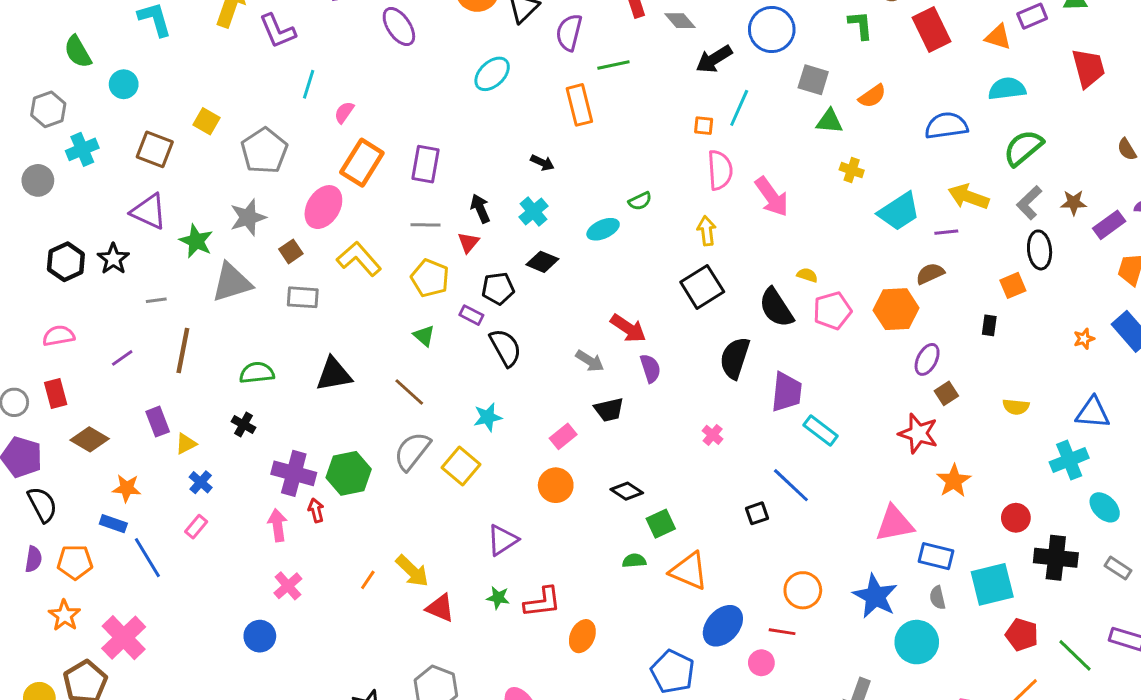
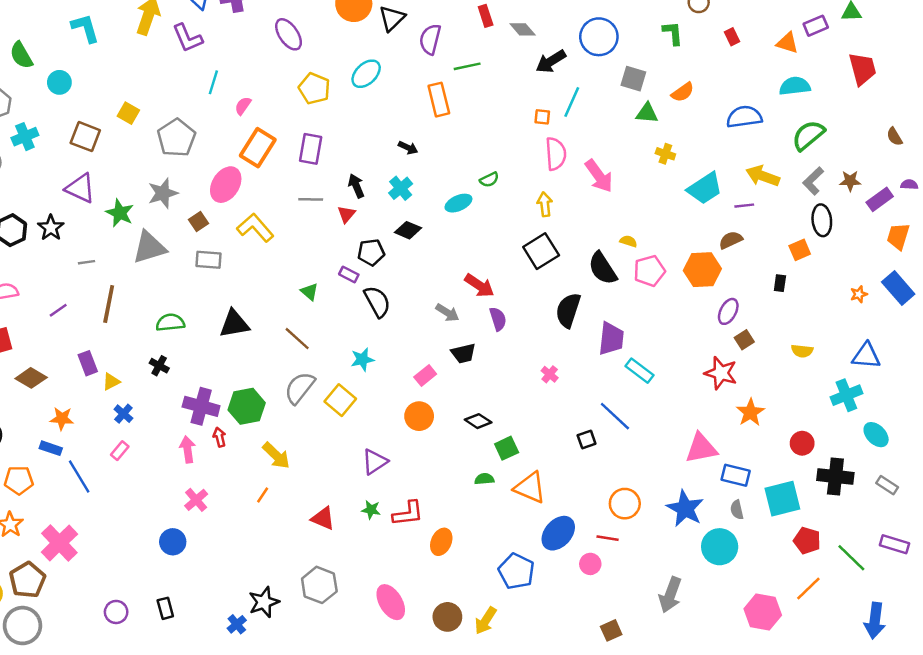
red rectangle: (932, 29) -> (732, 37), size x0.5
yellow pentagon: (430, 278) -> (314, 89), moved
yellow arrow: (412, 571) -> (276, 456), moved

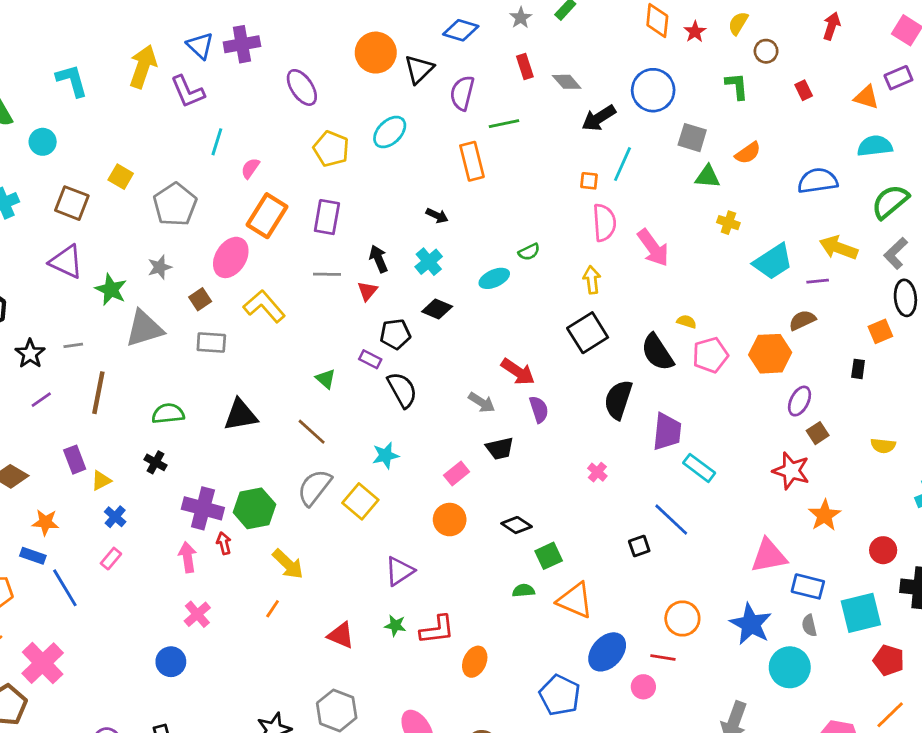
gray star: (163, 193) -> (160, 267), size x0.7
black star: (51, 228) -> (30, 354), moved

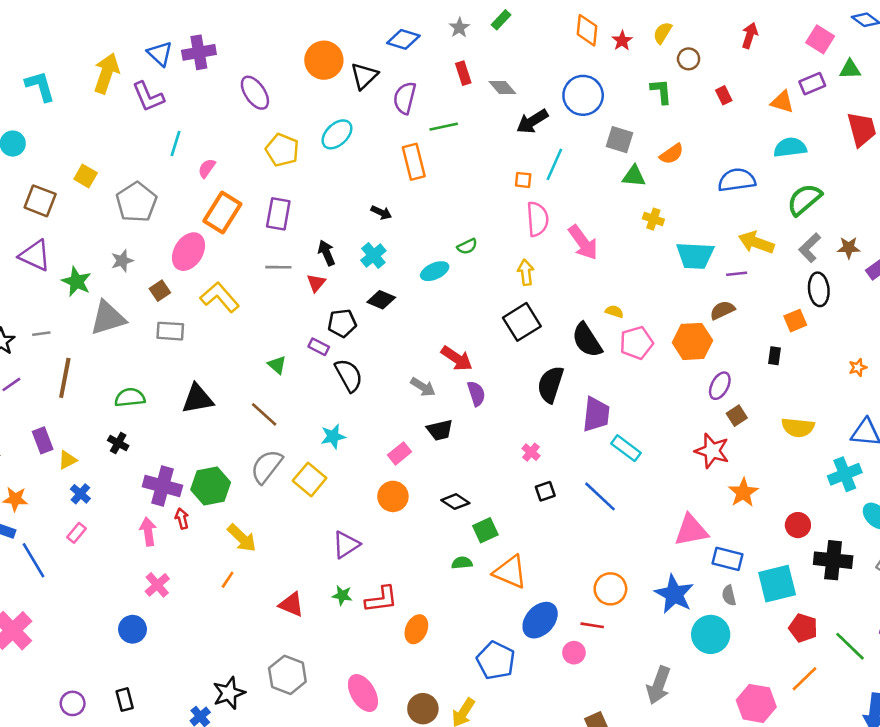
cyan trapezoid: (773, 262) -> (695, 255), turned 36
yellow semicircle: (883, 446) -> (798, 427), size x1.4
black square: (639, 546) -> (545, 491), moved

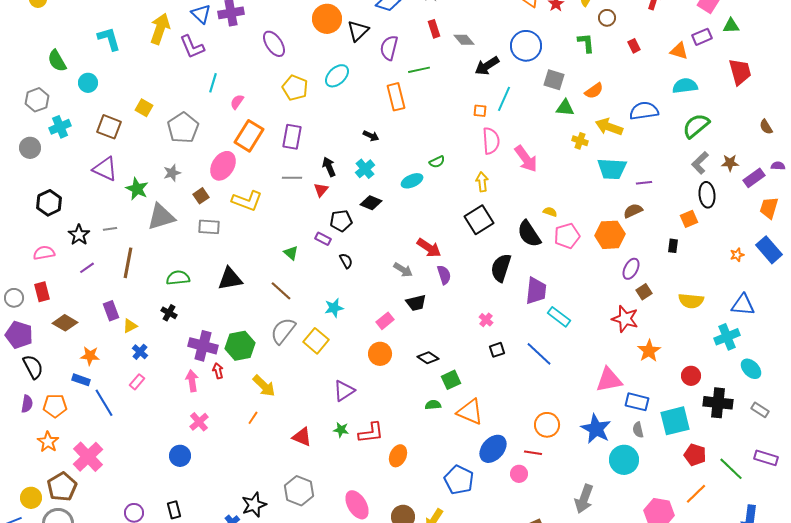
yellow arrow: (756, 242) -> (609, 127), moved
yellow L-shape: (220, 297) -> (247, 201), turned 152
black semicircle: (349, 375) -> (346, 261), size x0.6

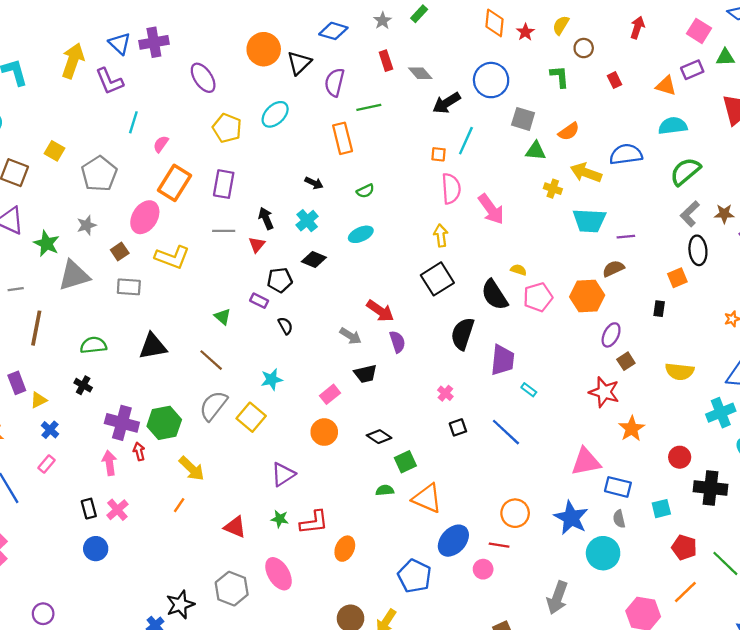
green semicircle: (437, 162) -> (365, 191), moved
cyan rectangle: (559, 317) -> (529, 390), size x0.6
cyan square: (675, 421) -> (661, 509), size x0.6
pink ellipse: (357, 505) -> (279, 574), moved
black rectangle: (174, 510) -> (89, 509), moved

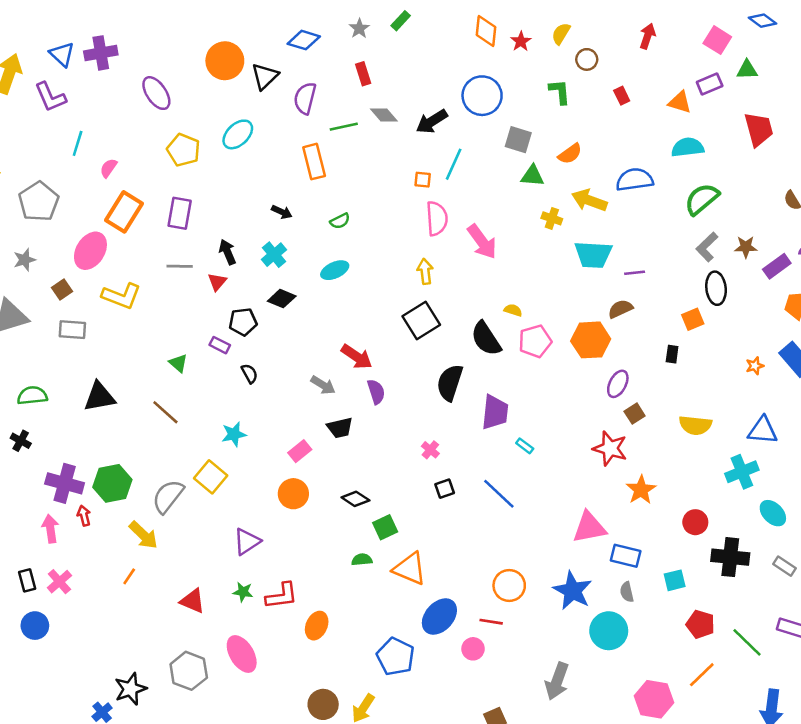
gray diamond: (420, 73) -> (384, 115), moved
gray semicircle: (213, 406) -> (168, 496), moved

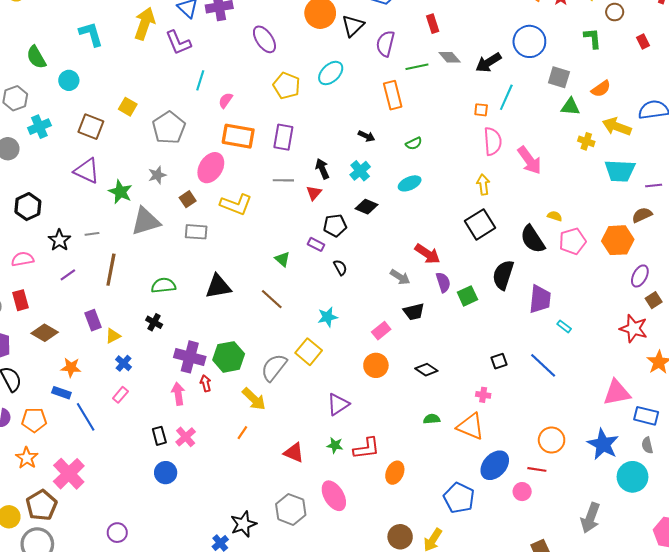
orange rectangle: (124, 212) -> (238, 136), turned 68
pink cross: (430, 450) -> (483, 395), moved, turned -32
green square: (385, 527) -> (467, 296), moved

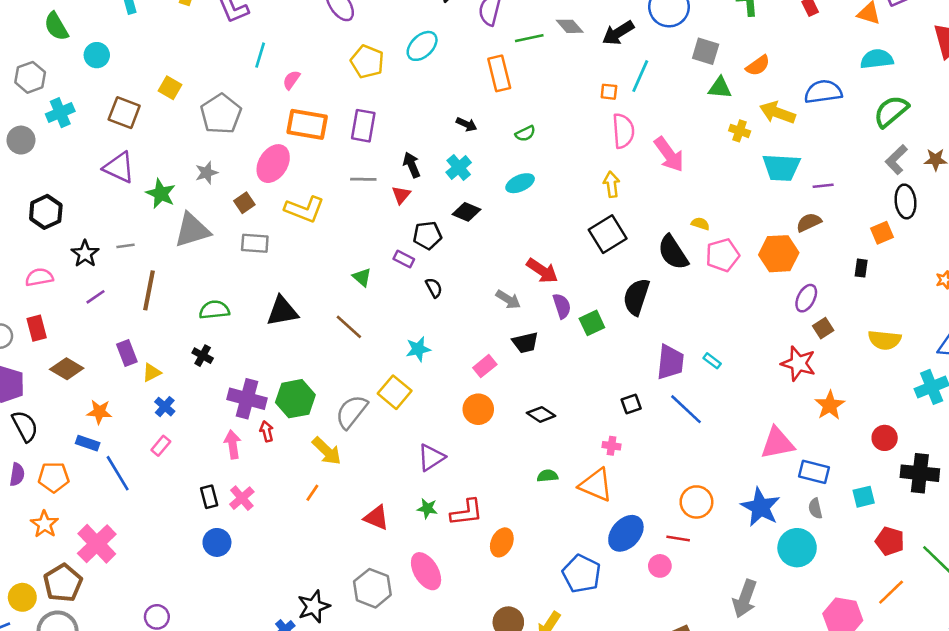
purple trapezoid: (540, 299) -> (670, 362), moved

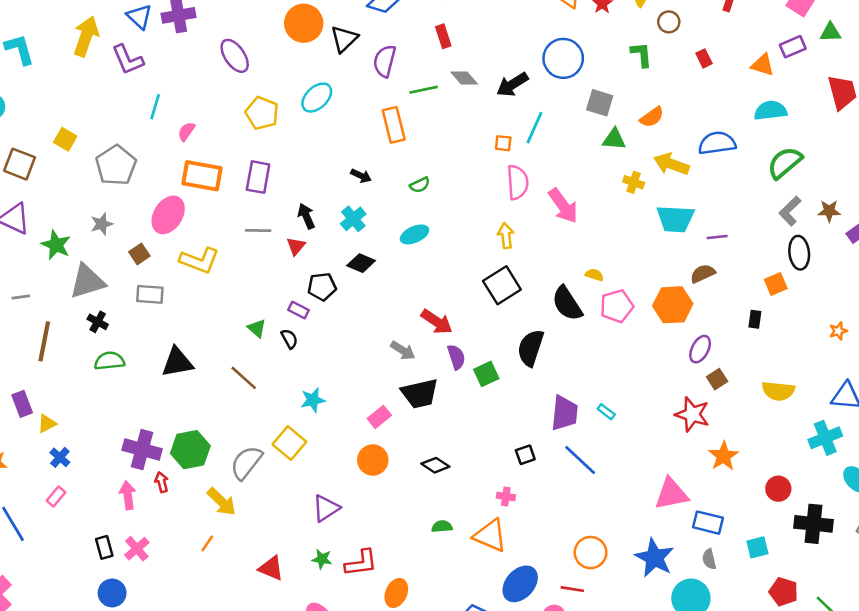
black semicircle: (434, 288) -> (289, 339), moved
black trapezoid: (525, 343) -> (420, 393), size x1.4
black cross: (203, 356) -> (98, 322), moved

